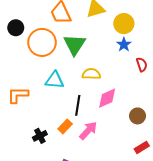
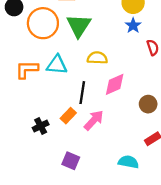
orange L-shape: (18, 95) -> (27, 69), moved

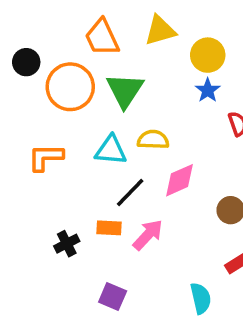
cyan triangle: (57, 65) -> (111, 150), moved
black line: (82, 93) -> (130, 193), turned 35
orange rectangle: (68, 116) -> (109, 228), turned 49
cyan semicircle: (128, 162) -> (201, 298), turned 66

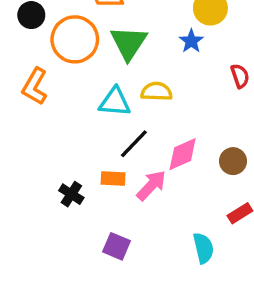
blue star: (208, 90) -> (191, 41), moved
orange L-shape: (46, 157) -> (35, 86), moved, turned -60
pink diamond: (180, 180) -> (183, 154), moved
black cross: (67, 244) -> (71, 194), turned -30

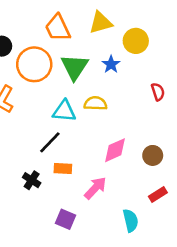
blue star: (191, 41) -> (111, 64), moved
black line: (134, 144) -> (50, 142), moved
pink arrow: (151, 185) -> (95, 188), moved

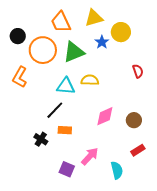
blue star: (111, 64) -> (102, 42), moved
green triangle: (75, 67) -> (74, 52), turned 35
pink arrow: (95, 188) -> (90, 156), moved

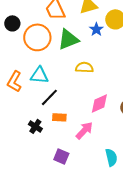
orange L-shape: (20, 77) -> (14, 81), moved
cyan triangle: (66, 86) -> (39, 75), moved
pink arrow: (90, 156) -> (84, 130), moved

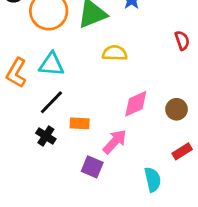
black line: (49, 97) -> (51, 102), moved
purple square: (61, 156) -> (92, 167), moved

